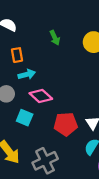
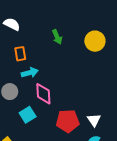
pink diamond: (41, 96) -> (43, 94), turned 45
cyan square: (25, 118) -> (28, 115), turned 35

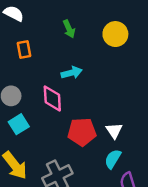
cyan arrow: (30, 73) -> (72, 73), moved
cyan square: (28, 115) -> (19, 124), moved

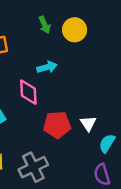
yellow circle: (115, 34) -> (75, 30), moved
cyan semicircle: (113, 159) -> (107, 143), moved

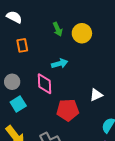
white triangle: (88, 123) -> (96, 95), moved, turned 40

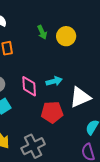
cyan arrow: (60, 64) -> (54, 81), moved
white triangle: (96, 95) -> (80, 97), size x1.6

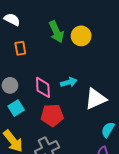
green arrow: (42, 32) -> (56, 32), size x1.5
red pentagon: (52, 112) -> (52, 115), moved

